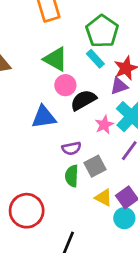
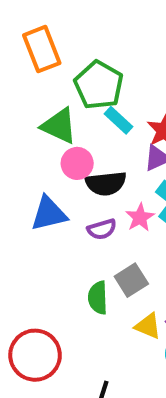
green pentagon: (102, 31) -> (99, 85), moved
black semicircle: (83, 100) -> (106, 183), turned -152
purple semicircle: (71, 148) -> (102, 229), moved

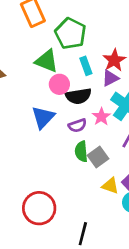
cyan rectangle: (119, 120) -> (86, 66), moved, turned 30
blue triangle: (49, 214) -> (43, 117), turned -30
green semicircle: (98, 298) -> (81, 151), moved

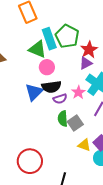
green pentagon: (70, 33) -> (67, 36), moved
cyan rectangle: (86, 66) -> (49, 39), moved, size x1.5
black semicircle: (78, 96) -> (51, 87), moved

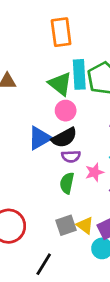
black semicircle: (51, 87) -> (64, 138), turned -36
pink star: (78, 92) -> (94, 172), moved
gray square: (75, 123) -> (66, 225), moved

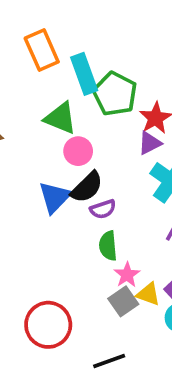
cyan rectangle: (79, 74) -> (84, 74), moved
pink star: (94, 172) -> (127, 275), moved
black line: (44, 264) -> (109, 361), turned 55

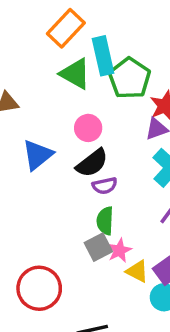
orange rectangle: (42, 50) -> (66, 28), turned 60
green triangle: (61, 118) -> (75, 74), moved
blue triangle: (55, 197) -> (38, 155), moved
gray square: (123, 301) -> (98, 247), moved

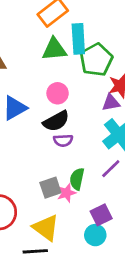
green triangle: (75, 74) -> (54, 49), turned -44
green semicircle: (105, 221) -> (77, 179), moved
yellow triangle: (137, 271) -> (46, 228), moved, size x1.5

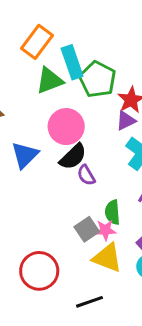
pink circle: (58, 93) -> (66, 127), size x1.5
purple semicircle: (63, 140) -> (86, 175), turned 78
pink star: (66, 193) -> (105, 230), turned 30
yellow triangle: (46, 228) -> (107, 258), moved

